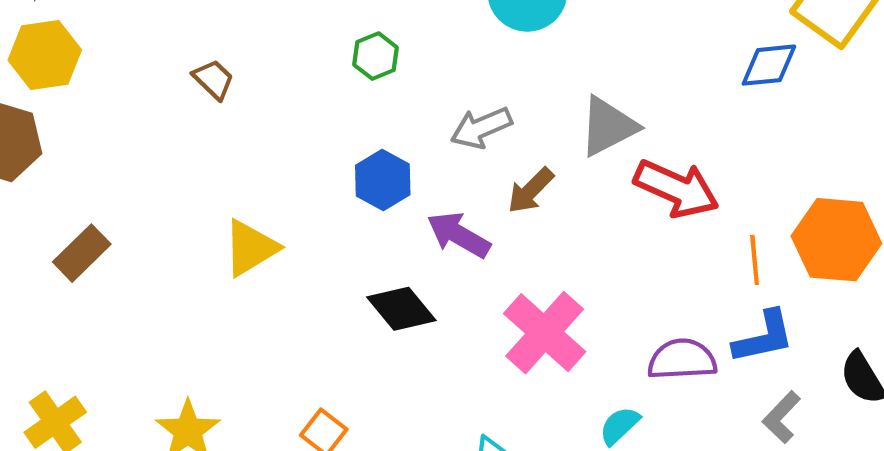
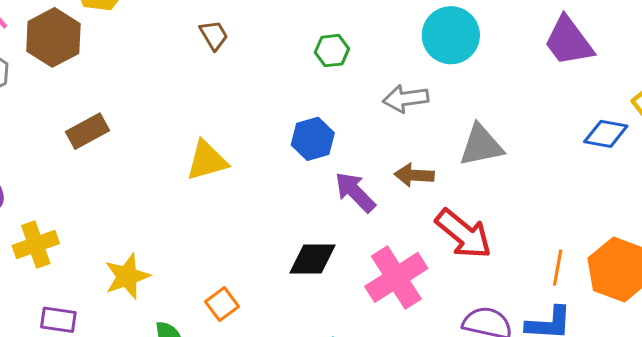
gray arrow: (481, 128) -> (406, 99), moved
red arrow: (676, 189) -> (464, 234), moved
brown arrow: (531, 191) -> (414, 175), turned 33
black diamond: (401, 309) -> (313, 259), moved, turned -66

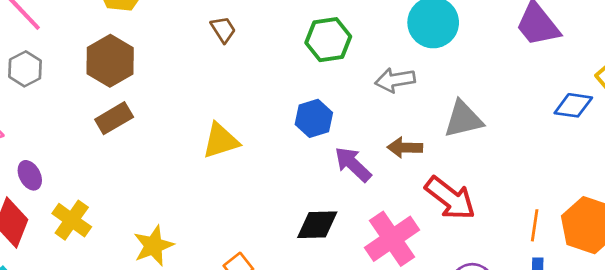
brown hexagon: (53, 37) -> (110, 61), moved
green hexagon: (332, 51) -> (328, 40), size x1.5
yellow cross: (36, 245) -> (72, 220), turned -33

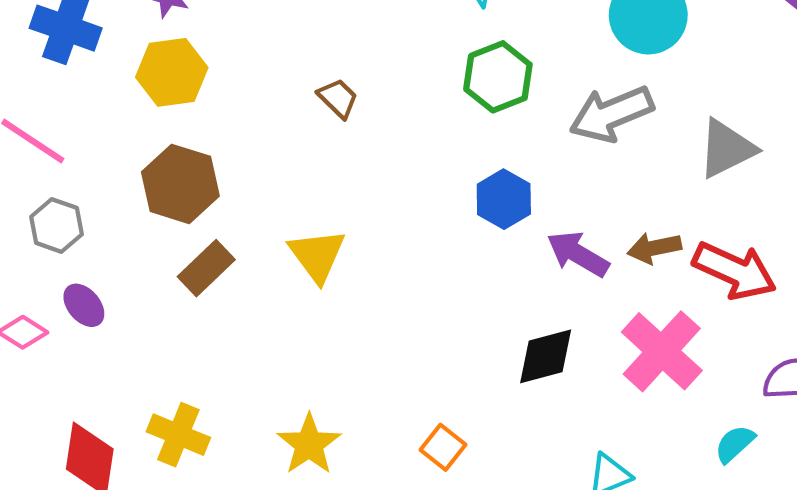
gray arrow: (395, 80) -> (611, 114), size x1.4
yellow triangle: (221, 141) -> (317, 255), moved, turned -36
brown arrow: (405, 148) -> (654, 248), moved
purple ellipse: (30, 175) -> (84, 305), moved

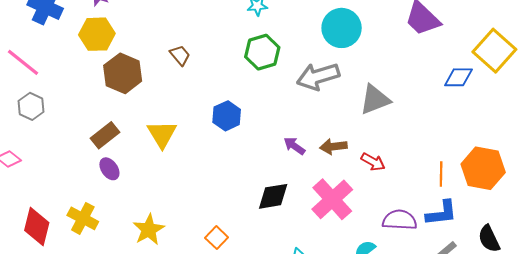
brown hexagon: (180, 184) -> (123, 73), moved
blue hexagon: (504, 199) -> (227, 116), moved
purple arrow: (578, 254) -> (294, 146), size x0.7
red arrow: (735, 271) -> (373, 162), size x0.6
purple ellipse: (84, 305) -> (109, 169), moved

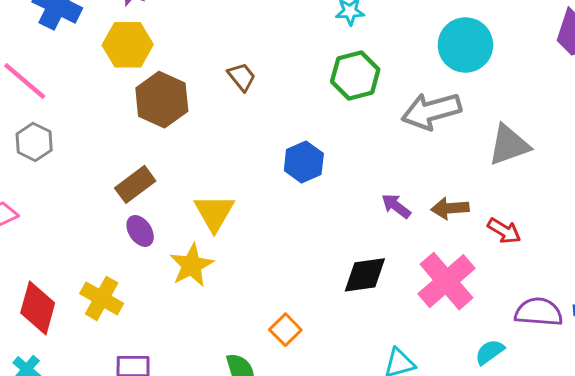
yellow triangle: (162, 134) -> (214, 213), moved
yellow star: (149, 230) -> (191, 265), moved

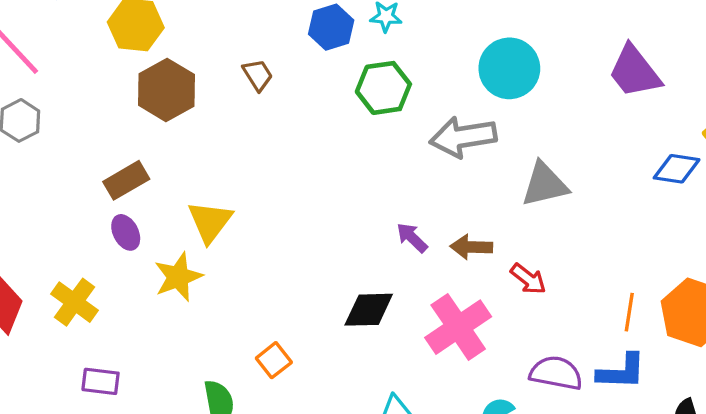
blue hexagon: (304, 162) -> (331, 27), moved

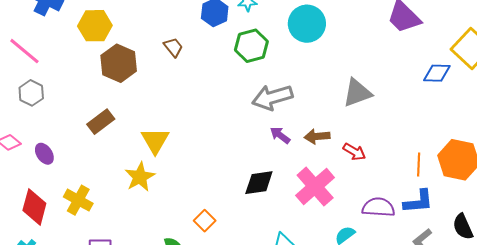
cyan circle: (509, 68) -> (307, 24), moved
gray arrow: (463, 137) -> (272, 97), moved
purple ellipse: (126, 232) -> (44, 154), moved

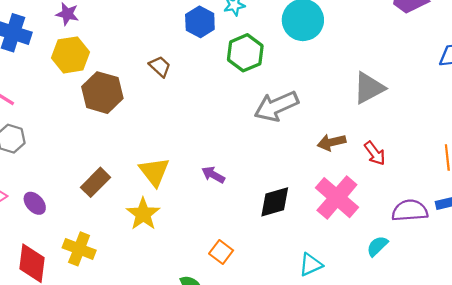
brown rectangle: (101, 122) -> (95, 182), moved
purple arrow: (280, 135) -> (213, 175), moved
red arrow: (354, 152) -> (375, 153), turned 30

